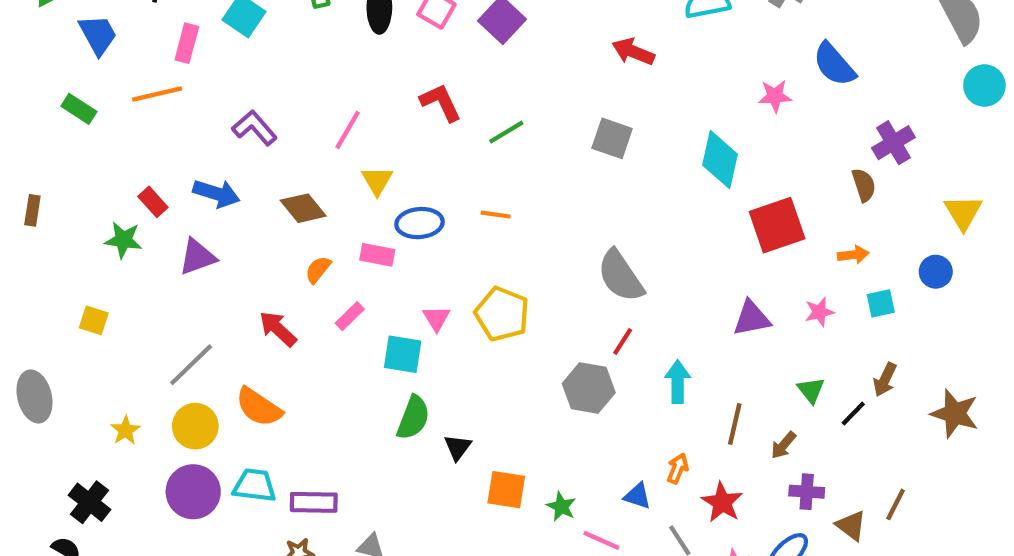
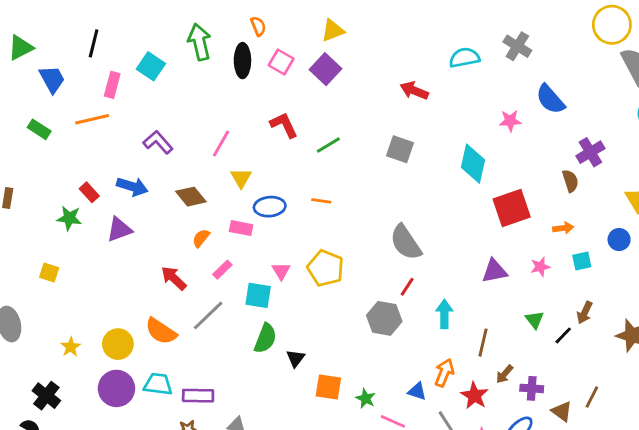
gray line: (191, 365) -> (208, 315), moved
brown arrow: (783, 445) -> (505, 374), moved
orange arrow: (678, 468) -> (444, 373), size x1.4

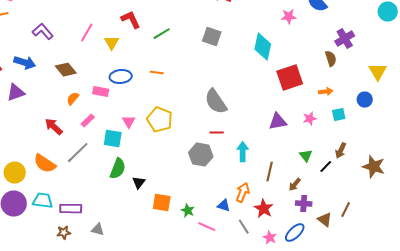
yellow triangle: (241, 178) -> (112, 43), moved
red line: (407, 287) -> (217, 133), turned 56
brown arrow: (505, 374) -> (295, 185), moved

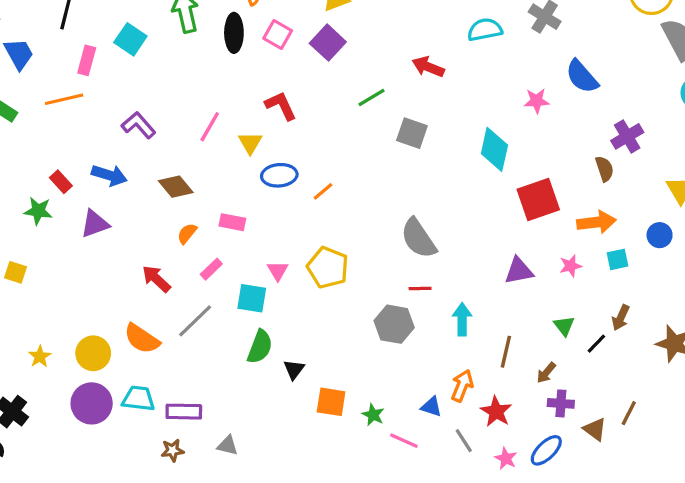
green line: (162, 34) -> (372, 98), moved
orange line: (157, 73) -> (323, 191), turned -48
blue ellipse: (121, 77) -> (279, 175), moved
orange arrow: (326, 92) -> (596, 222), size x1.6

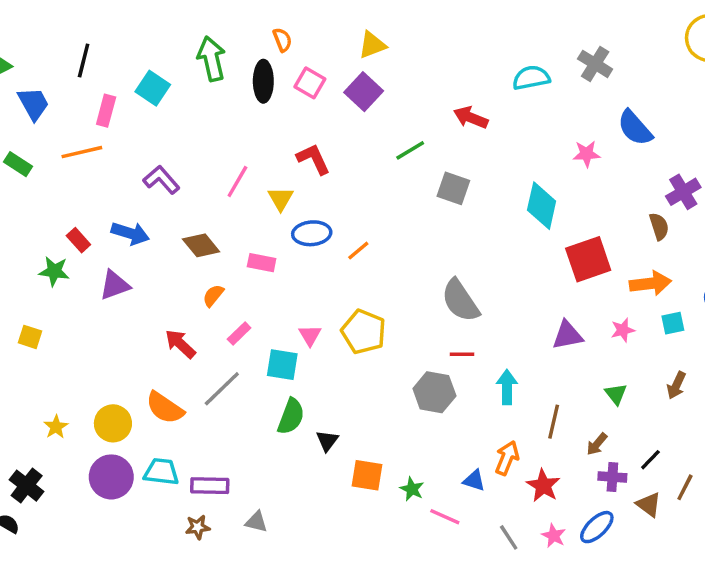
pink rectangle: (232, 222) -> (262, 263), moved
black line: (596, 344) -> (650, 460), moved
gray line: (464, 441) -> (509, 537), moved

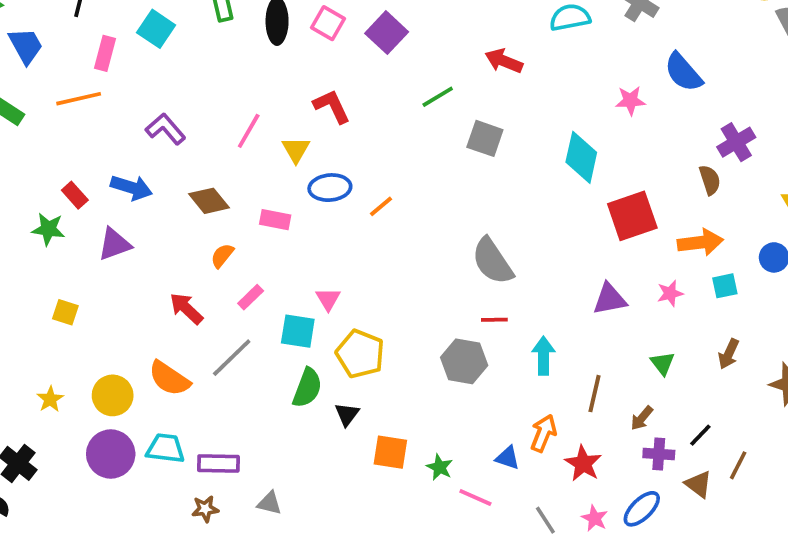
yellow pentagon: (364, 332) -> (360, 354), moved
yellow square: (30, 337) -> (65, 312), moved

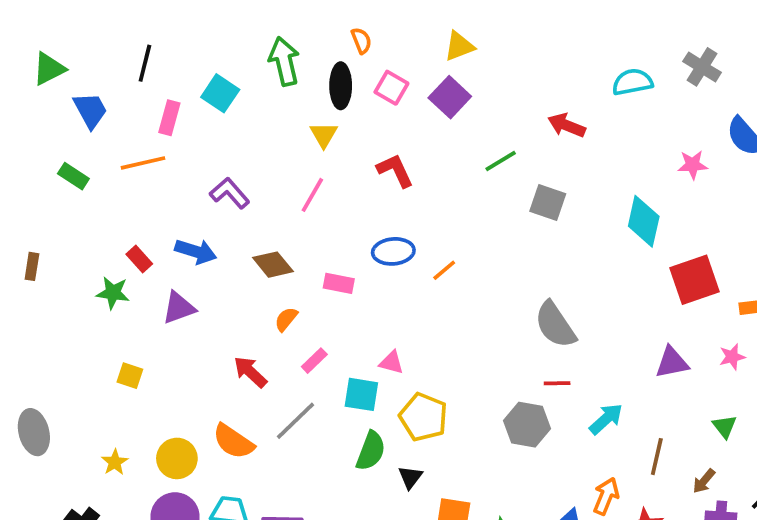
yellow triangle: (296, 150) -> (324, 135), moved
pink triangle: (328, 299) -> (391, 362), turned -44
cyan arrow: (543, 356) -> (606, 419), turned 48

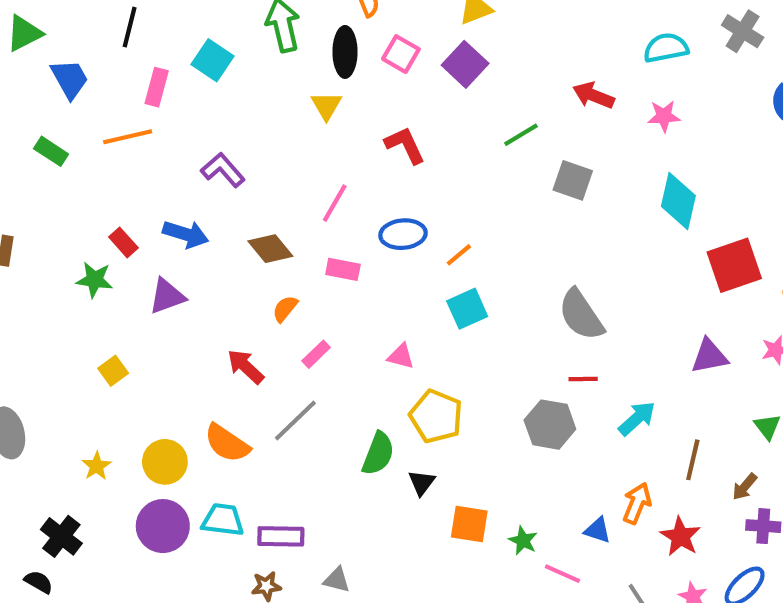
pink star: (693, 165) -> (664, 116), moved
pink line: (312, 195) -> (335, 203), moved
yellow square: (130, 376) -> (113, 371), turned 36
cyan square: (361, 394) -> (467, 309), moved, turned -33

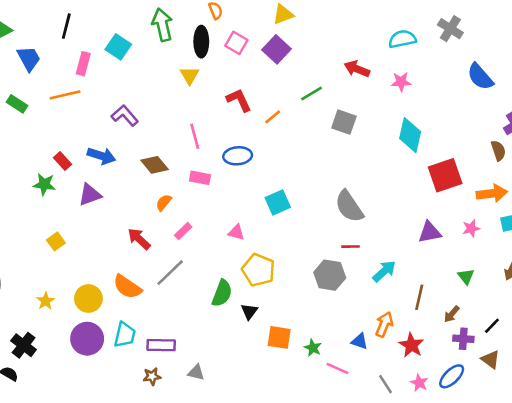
pink line: (335, 203) -> (195, 136), turned -45
orange line: (459, 255) -> (273, 117), moved
cyan trapezoid: (223, 520) -> (125, 335), turned 96

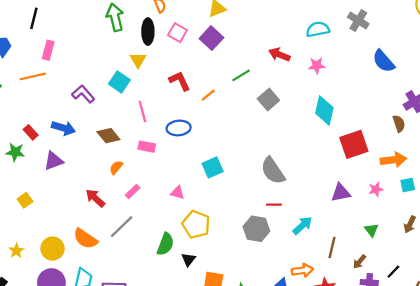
cyan square: (118, 47) -> (119, 82), moved
gray square: (344, 122) -> (268, 99), turned 30
orange arrow: (384, 324) -> (302, 270), turned 60

